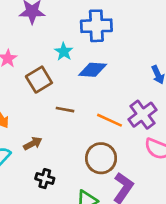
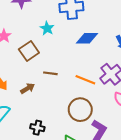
blue diamond: (93, 70) -> (87, 38), moved
brown arrow: (33, 143) -> (28, 88), moved

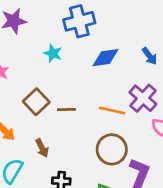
brown square: (29, 51) -> (36, 102), moved
brown arrow: (28, 88) -> (42, 148), moved, turned 104

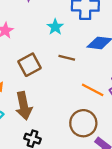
brown line: (66, 110) -> (67, 58), moved
brown arrow: (42, 148) -> (24, 106), size x1.6

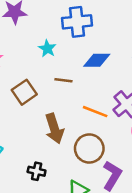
brown arrow: (24, 106) -> (54, 129), moved

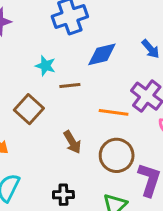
cyan star: (47, 48) -> (45, 66), moved
brown arrow: (54, 129) -> (72, 142), size x0.7

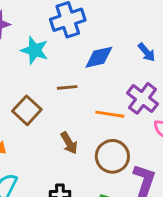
cyan star: (45, 66) -> (35, 50), moved, size x1.4

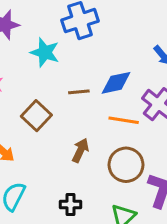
blue diamond: (99, 57) -> (116, 83), moved
brown arrow: (69, 143) -> (80, 150), turned -125

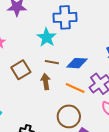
cyan star: (45, 52) -> (47, 37), moved
brown arrow: (80, 150) -> (46, 82), moved, turned -49

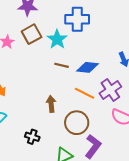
brown square: (21, 70) -> (32, 34), moved
brown arrow: (46, 82) -> (51, 104), moved

